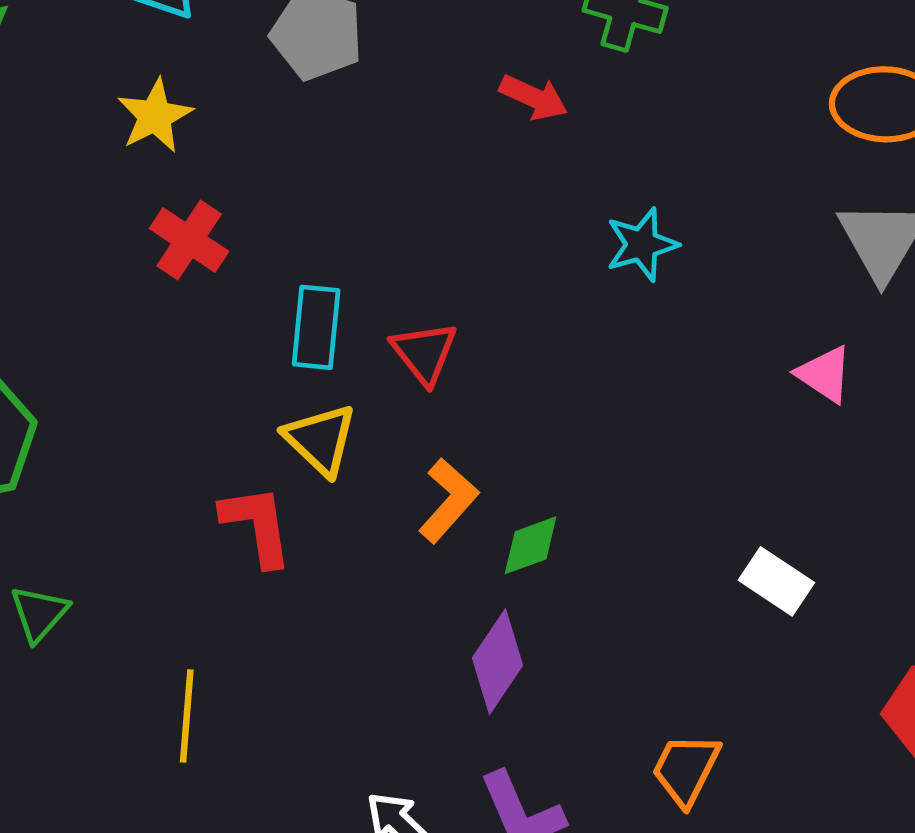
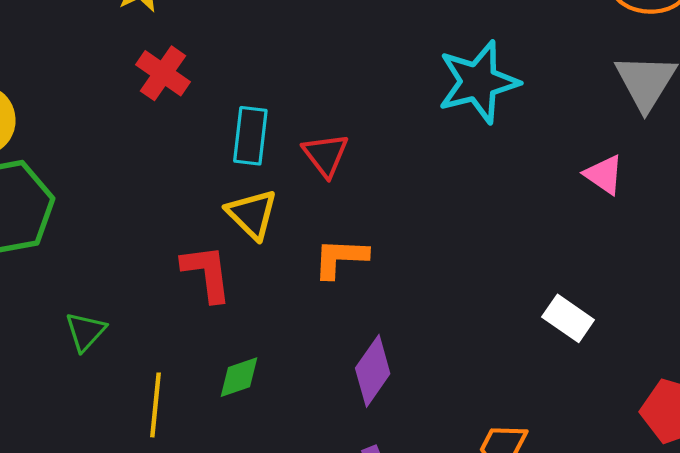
cyan star: (642, 244) -> (478, 82), size x1.6
orange L-shape: (448, 500) -> (340, 258), turned -130
green diamond: (531, 545) -> (239, 377), moved
green triangle: (39, 613) -> (85, 331), moved

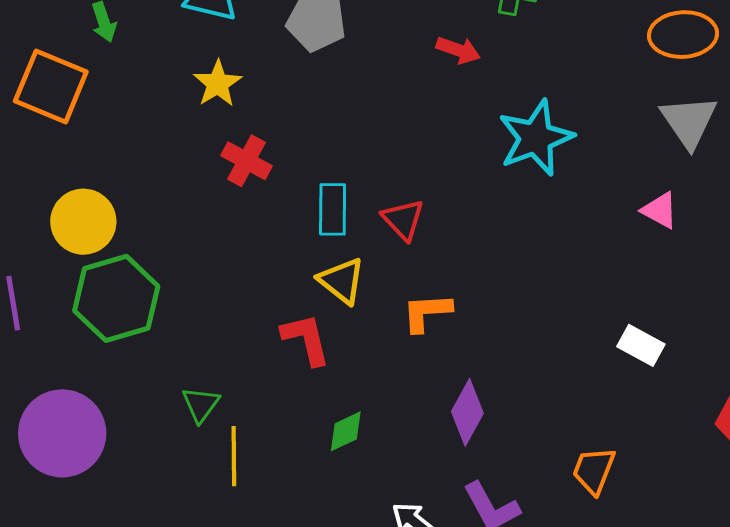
yellow line: (156, 405) -> (234, 456), moved

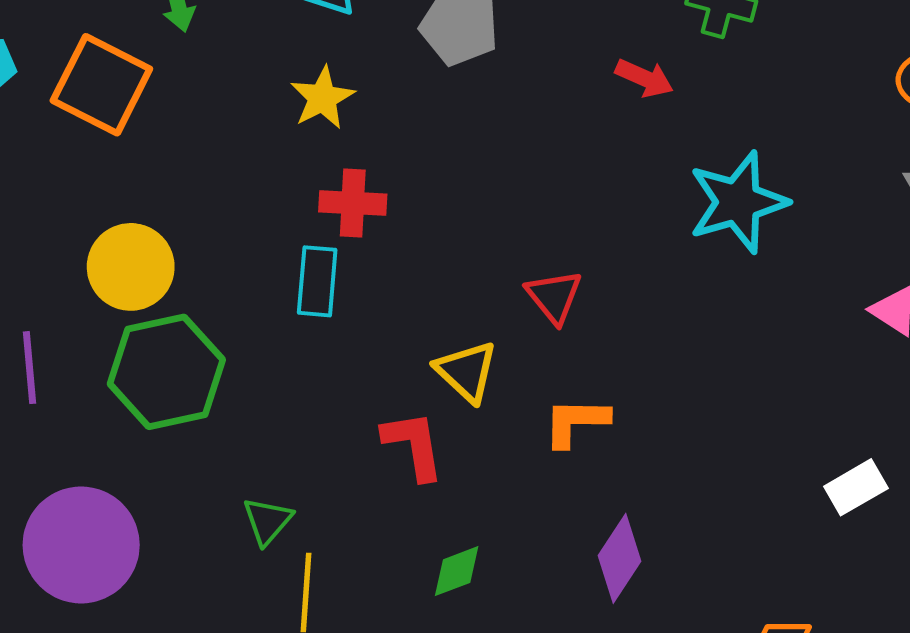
red cross: (246, 161) -> (353, 203), turned -30
cyan rectangle: (333, 209) -> (317, 281), moved
white rectangle: (641, 345) -> (856, 487), turned -63

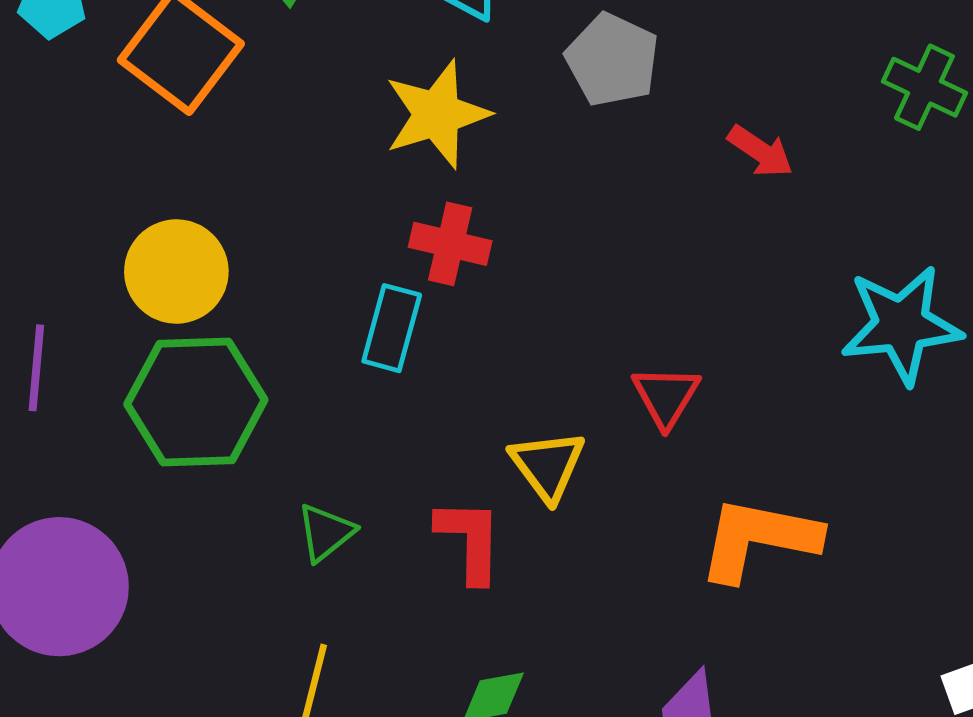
red arrow: (644, 78) -> (760, 151), moved
yellow star: (322, 98) -> (437, 114), size x1.4
orange L-shape: (576, 422) -> (759, 539), moved, size x1.5
green triangle: (267, 521) -> (326, 532), moved

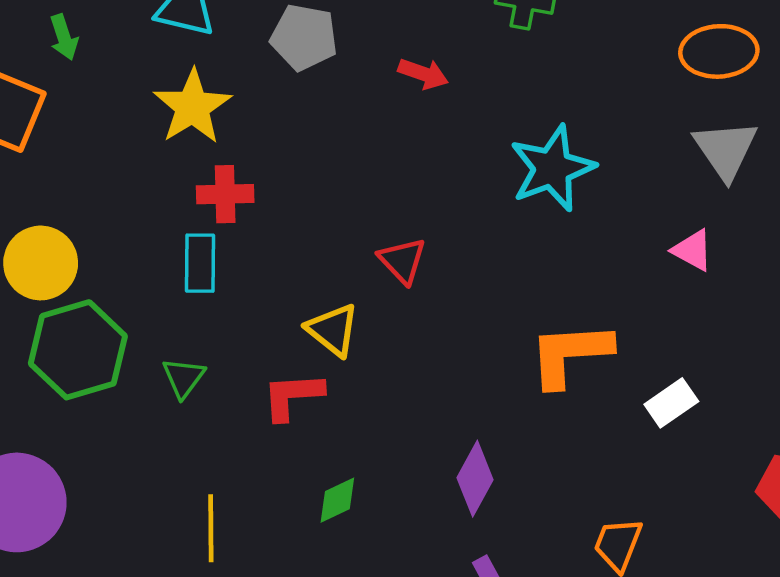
green triangle: (326, 532) -> (183, 378), moved
orange L-shape: (759, 539) -> (570, 354), moved
red L-shape: (470, 540) -> (293, 396), turned -80

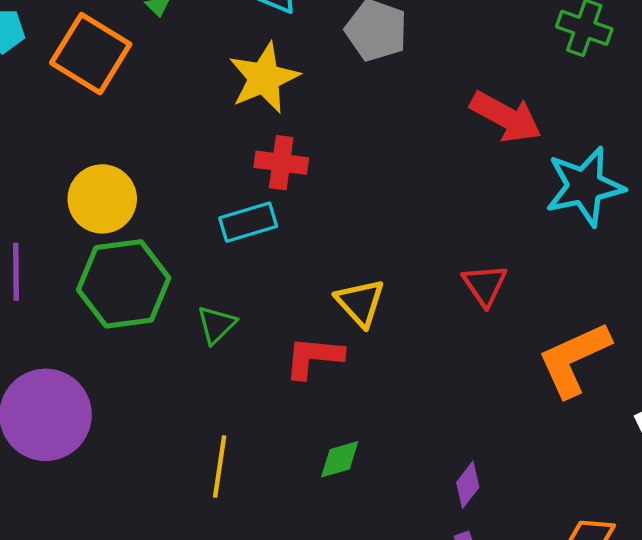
red arrow: (423, 74) -> (506, 117), moved, size x1.6
red triangle: (402, 260) -> (485, 285), moved
cyan rectangle: (200, 263) -> (248, 222), turned 64
orange L-shape: (570, 354) -> (574, 359), turned -30
purple diamond: (475, 479) -> (468, 485), moved, size x0.7

